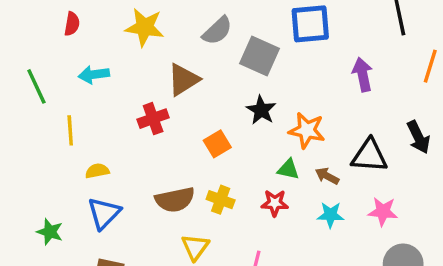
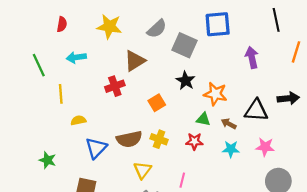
black arrow: (418, 137) -> (288, 98), turned -70
blue triangle: (104, 213) -> (96, 148), moved

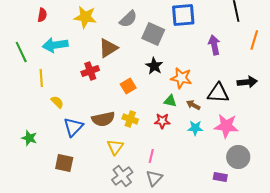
cyan arrow: (76, 57) -> (55, 45), size x1.4
yellow semicircle: (78, 120) -> (57, 102), turned 56
pink star: (265, 147) -> (226, 126), size x1.4

